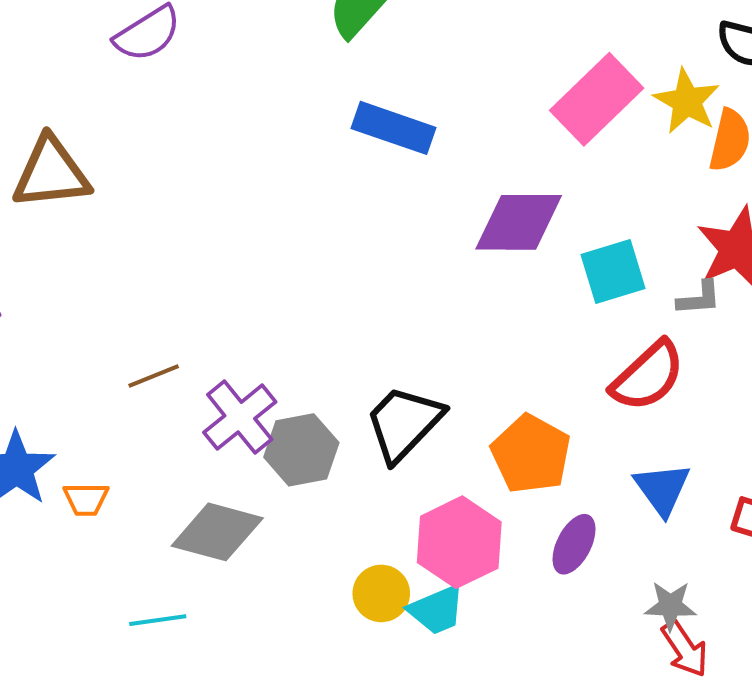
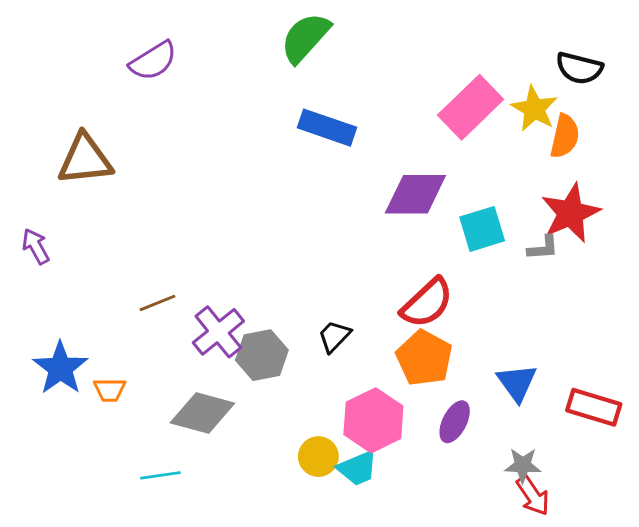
red semicircle: (648, 376) -> (427, 303), moved
black trapezoid: (404, 423) -> (334, 336), size x0.6

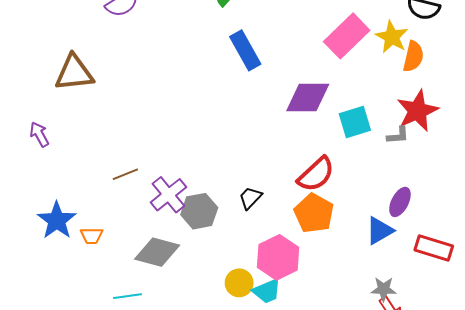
blue rectangle: (327, 128) -> (245, 50), turned 42
blue triangle: (517, 383) -> (379, 231), turned 36
purple ellipse: (455, 422) -> (400, 202), moved

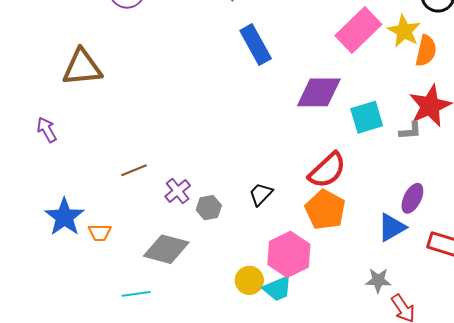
purple cross: (168, 195) -> (178, 191), size x0.7
gray hexagon: (199, 211) -> (209, 208), size x0.7
gray star: (384, 289) -> (378, 280), moved

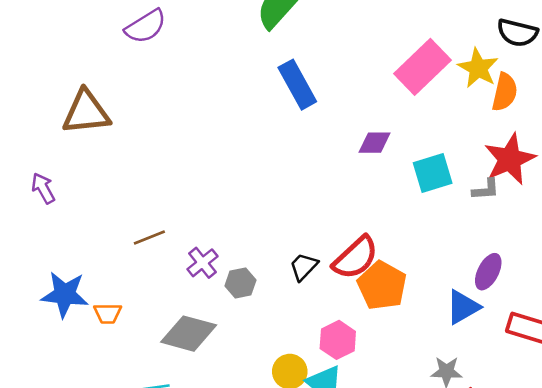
purple diamond: (319, 92) -> (374, 143), size x0.6
red semicircle: (327, 170) -> (355, 258), moved
blue star: (64, 217) -> (65, 294), turned -30
pink hexagon: (289, 254) -> (338, 340), size x0.7

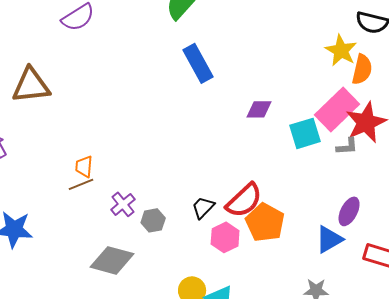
pink rectangle: (422, 67) -> (337, 109), moved
orange trapezoid: (108, 313) -> (84, 166), moved, turned 95
pink hexagon: (338, 340) -> (225, 237), moved

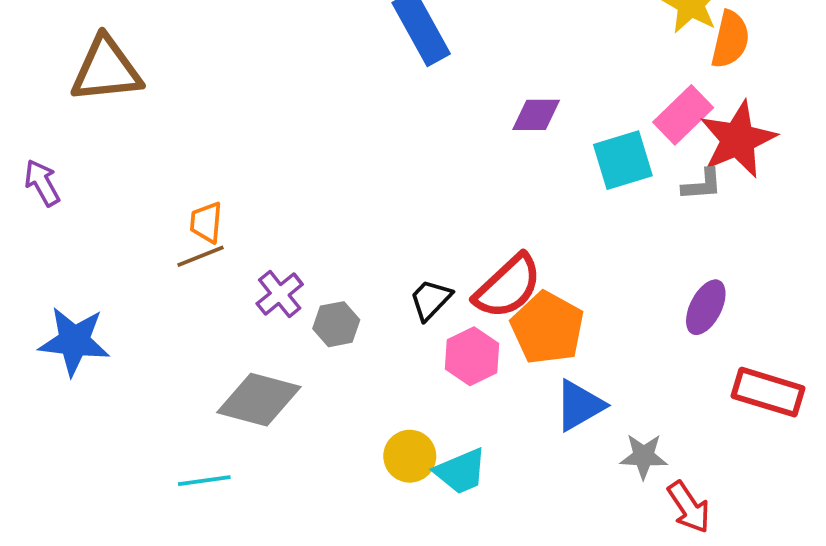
pink rectangle: (337, 109) -> (683, 115), size x0.7
blue triangle: (329, 239) -> (579, 405), moved

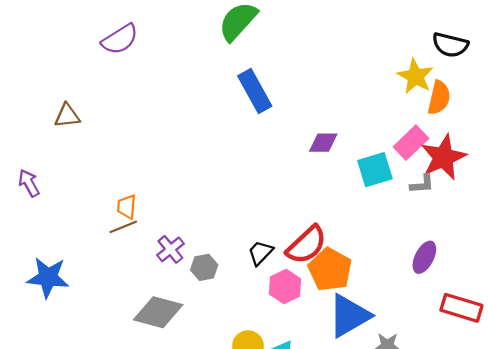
brown triangle: (106, 70) -> (67, 116), size x0.6
blue triangle: (579, 405) -> (349, 316), size x1.4

